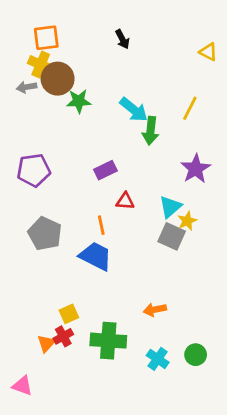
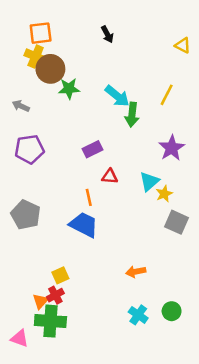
gray arrow: (27, 87) -> (21, 106), moved, turned 35
gray pentagon: (45, 234) -> (26, 215), moved
gray square: (172, 236) -> (177, 222), moved
green cross: (108, 341) -> (50, 321), moved

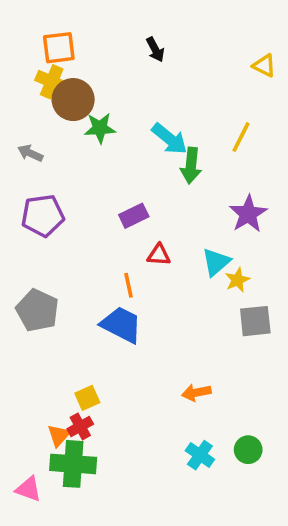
gray square: (177, 222) -> (255, 321), turned -30

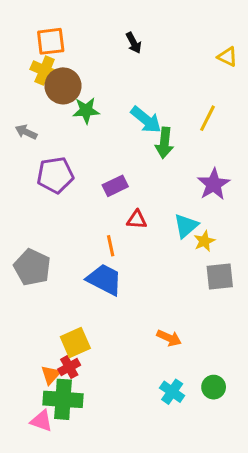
purple pentagon: (43, 216) -> (55, 175), moved
orange arrow: (196, 393) -> (169, 338), turned -145
yellow square: (87, 398) -> (75, 343), size x1.4
pink triangle: (28, 489) -> (41, 421), moved

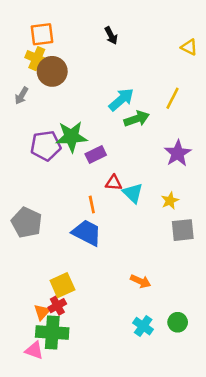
green star: (86, 110) -> (71, 137), moved, size x1.4
cyan arrow: (146, 120) -> (121, 100), turned -80
gray arrow: (26, 132) -> (21, 96), moved, turned -84
green arrow: (164, 143) -> (137, 119), turned -115
cyan triangle: (186, 226) -> (133, 193), moved, turned -35

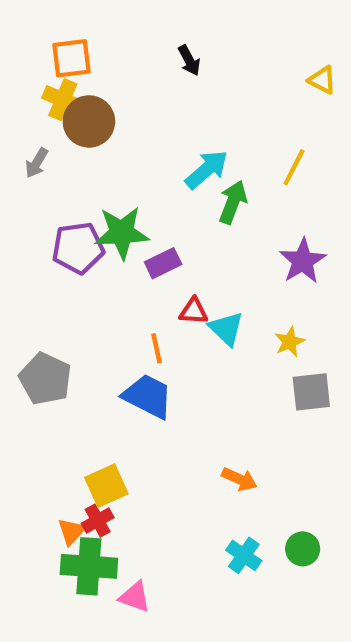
green arrow: (137, 119) -> (233, 202), turned -50
pink triangle: (34, 350) -> (135, 597), moved

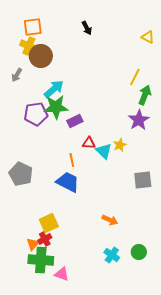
cyan arrow: (207, 169) -> (54, 89), moved
green arrow: (233, 202) -> (145, 95), moved
yellow star: (290, 342) -> (120, 145), moved

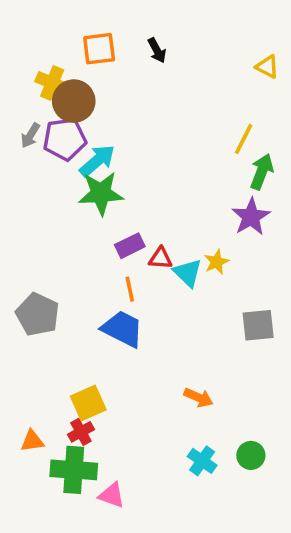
orange square: (33, 27) -> (99, 49), moved
purple pentagon: (36, 114) -> (65, 139), moved
purple rectangle: (75, 121) -> (130, 246), moved
orange triangle: (33, 244) -> (32, 441), moved, turned 40

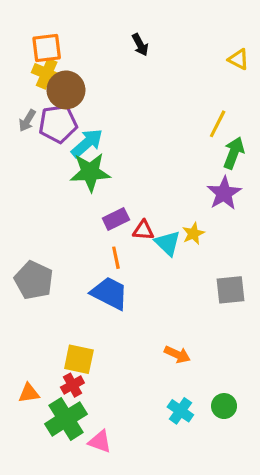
orange square: (99, 49) -> (47, 48), moved
yellow square: (88, 403) -> (79, 359), turned 36
green cross: (74, 470) -> (66, 419), turned -36

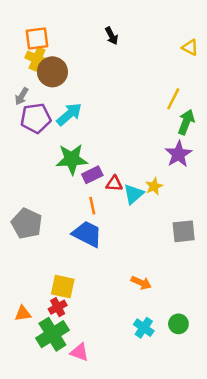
purple pentagon: (58, 124) -> (36, 118), moved
green star: (90, 172) -> (72, 159), moved
cyan triangle: (168, 243) -> (133, 194), turned 35

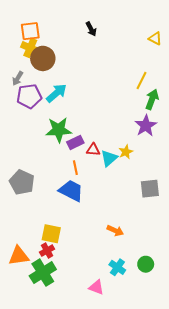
orange triangle: (23, 314) -> (19, 256), size x1.5
pink triangle: (79, 352) -> (96, 287), moved

